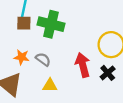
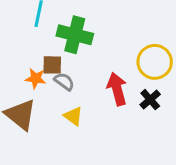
brown square: (24, 23) -> (52, 65), moved
yellow triangle: (50, 85) -> (73, 116), turned 35

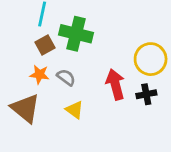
brown square: (52, 65) -> (45, 45), moved, turned -30
black cross: (150, 100) -> (146, 94), turned 30

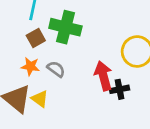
black cross: (146, 94) -> (120, 89), moved
yellow triangle: (75, 110) -> (40, 99), moved

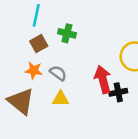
green cross: (65, 27) -> (67, 33), size x0.6
yellow triangle: (40, 99) -> (61, 99), moved, turned -36

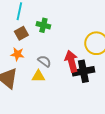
gray semicircle: (58, 73) -> (44, 61), moved
black cross: (118, 92) -> (83, 71), size x1.5

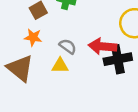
red arrow: (71, 61) -> (102, 46), turned -70

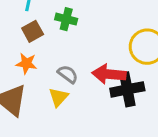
yellow triangle: (60, 66) -> (59, 97), turned -48

